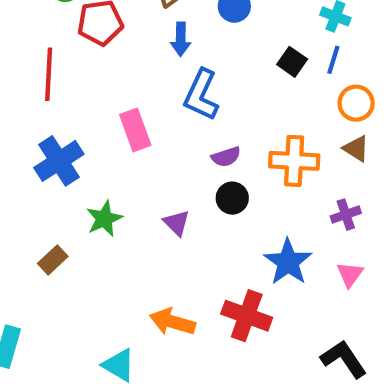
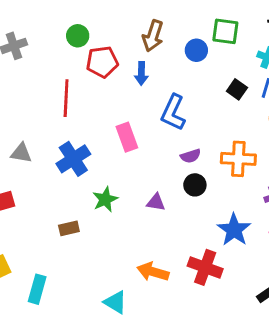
blue arrow: (181, 39) -> (141, 73), moved
purple triangle: (177, 223) -> (156, 202), turned -36
brown rectangle: (53, 260) -> (69, 228), turned 30

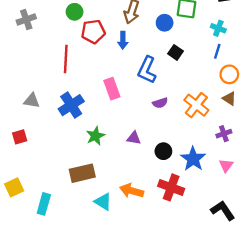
black square: (237, 89) -> (176, 52), moved
orange cross: (238, 159) -> (196, 105), turned 35
black circle: (195, 185) -> (163, 151), moved
brown rectangle: (69, 228) -> (82, 173), moved, size x1.6
cyan triangle: (115, 302) -> (103, 202), moved

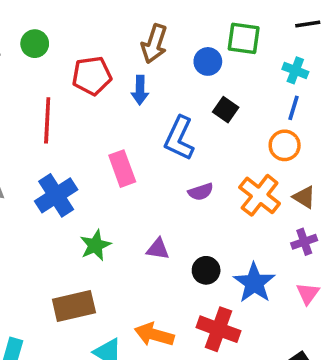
green circle: (75, 12) -> (35, 44), moved
orange circle: (229, 74) -> (285, 145), moved
brown triangle: (229, 99) -> (304, 197), moved

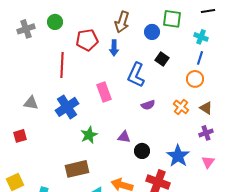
orange cross: (260, 195) -> (181, 107), size x0.7
black circle: (206, 270) -> (142, 151), moved

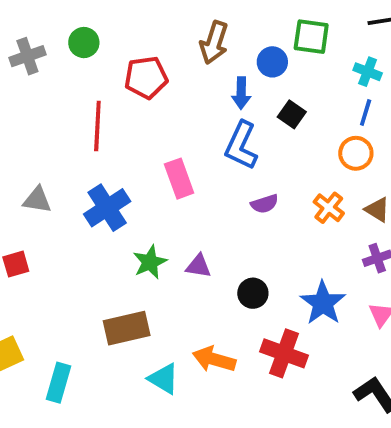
blue arrow: (114, 48) -> (241, 93), moved
purple triangle: (124, 137) -> (198, 266), moved

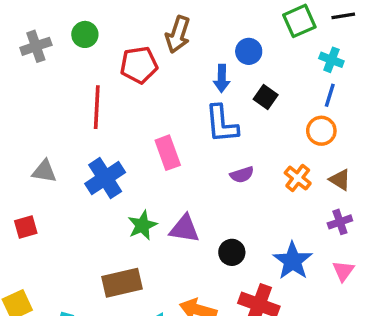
green square: (311, 37) -> (299, 21), moved, turned -32
brown arrow: (214, 43) -> (178, 34), moved
blue L-shape: (241, 146) -> (222, 124), turned -30
purple triangle: (198, 266) -> (185, 229), size x1.4

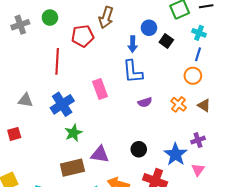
black square: (266, 97) -> (166, 41), moved
purple cross: (340, 222) -> (198, 140), moved
green star: (142, 225) -> (73, 133), moved
purple triangle: (185, 229) -> (100, 154), moved
pink triangle: (343, 271) -> (198, 170), moved

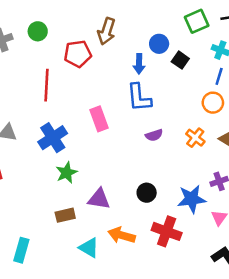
blue star: (176, 154) -> (192, 199), turned 30
brown rectangle: (72, 168) -> (65, 215), size x0.7

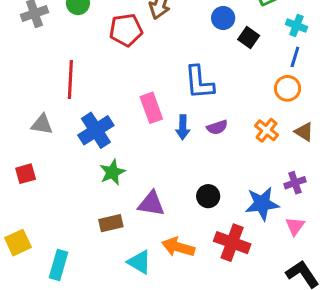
blue arrow: (139, 64) -> (183, 127), moved
red line: (46, 85) -> (70, 79), moved

